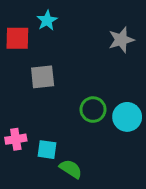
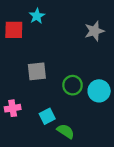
gray square: (43, 77) -> (37, 71), moved
cyan square: (47, 150) -> (47, 116), moved, turned -35
green semicircle: (71, 169) -> (66, 131), moved

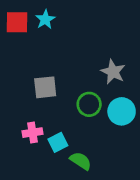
red square: (14, 30) -> (17, 22), moved
gray star: (94, 31) -> (113, 72), moved, turned -30
pink cross: (13, 108) -> (33, 133), moved

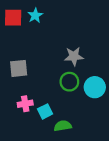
gray star: (113, 72) -> (74, 56), moved, turned -30
gray square: (45, 87) -> (19, 68), moved
green semicircle: (81, 161) -> (63, 126), turned -42

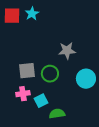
gray square: (19, 68) -> (27, 71), moved
green circle: (69, 82) -> (50, 74), moved

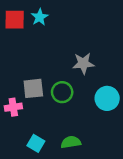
pink cross: (23, 94) -> (13, 107), moved
cyan square: (41, 101) -> (36, 143), moved, turned -32

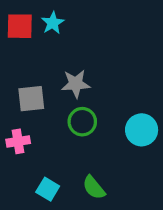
gray star: (83, 63) -> (76, 84), moved
gray square: (33, 88) -> (31, 99), moved
green semicircle: (71, 142) -> (94, 188), turned -120

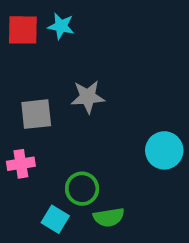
cyan star: (53, 23) -> (61, 26), turned -30
green circle: (82, 122) -> (82, 189), moved
green semicircle: (94, 188) -> (109, 217), turned -60

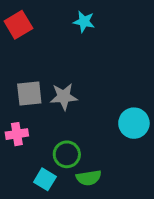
cyan star: (61, 26) -> (84, 22), moved
red square: (23, 30) -> (18, 25), turned -32
gray star: (88, 97) -> (64, 97), moved

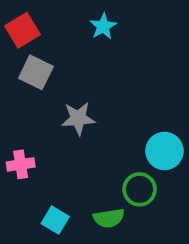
cyan star: (84, 22) -> (103, 26), turned 30
gray square: (29, 93) -> (36, 72), moved, turned 32
green circle: (67, 154) -> (140, 189), moved

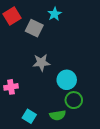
gray square: (36, 72) -> (34, 28), moved
cyan circle: (164, 151) -> (67, 80), moved

